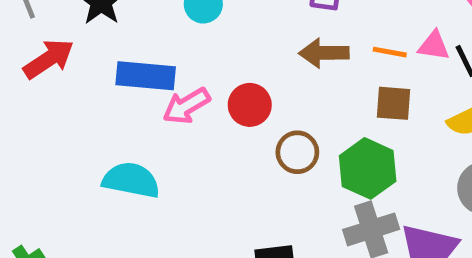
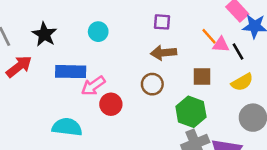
orange line: (390, 52) -> (209, 36), moved, turned 42
red circle: (250, 105) -> (111, 104), moved
brown circle: (297, 152) -> (152, 84), moved

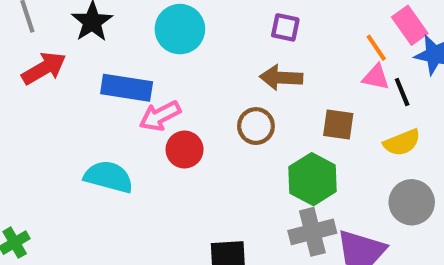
cyan circle: (98, 32) -> (180, 29), size x1.5
orange line: (209, 36) -> (376, 48), moved

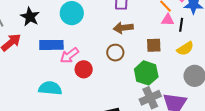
black line: (402, 92) -> (181, 25), turned 40

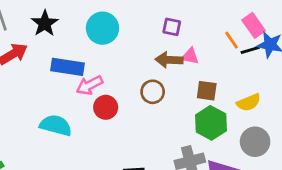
pink triangle: (168, 20) -> (190, 56), moved
black line: (181, 25) -> (250, 50), moved, turned 56
green hexagon: (146, 73) -> (211, 123), moved

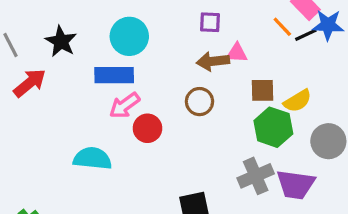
blue rectangle: (67, 67) -> (114, 75), moved
yellow semicircle: (249, 102) -> (298, 101), moved

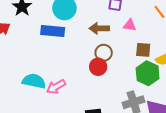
brown arrow: (213, 61) -> (99, 28), moved
pink arrow: (125, 105) -> (56, 87), moved
red circle: (147, 128) -> (98, 67), moved

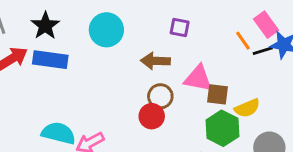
pink triangle: (130, 25) -> (198, 78), moved, size x1.5
blue rectangle: (53, 31) -> (50, 60), moved

